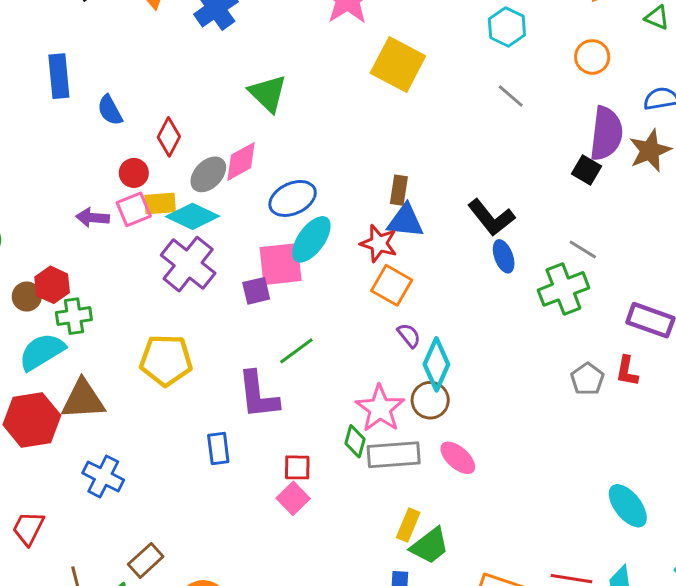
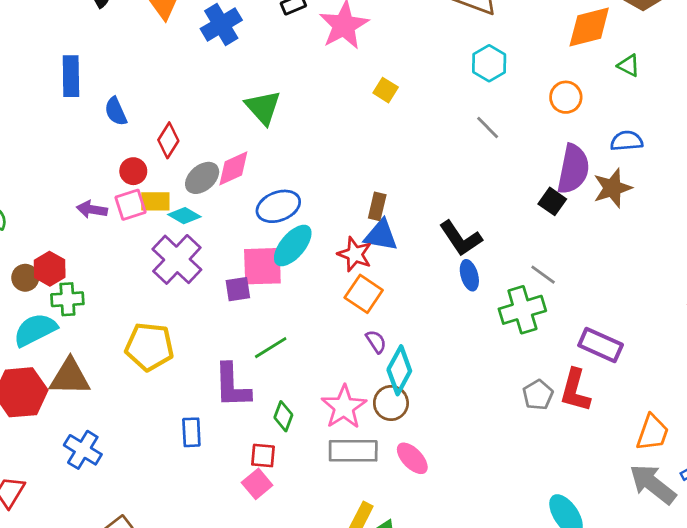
yellow square: (398, 65) -> (386, 90), size x0.5
cyan diamond: (192, 216) -> (184, 216), size x0.7
red L-shape: (627, 371) -> (575, 390), size x1.5
green diamond: (355, 441) -> (283, 416), moved

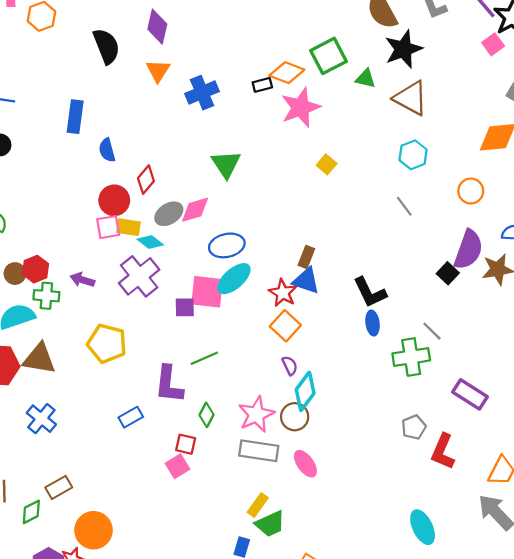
red circle: (133, 171) -> (114, 200), size x1.4
purple arrow: (92, 209) -> (82, 280), moved
red L-shape: (575, 390) -> (443, 452), moved
blue rectangle: (191, 432) -> (131, 417), turned 55

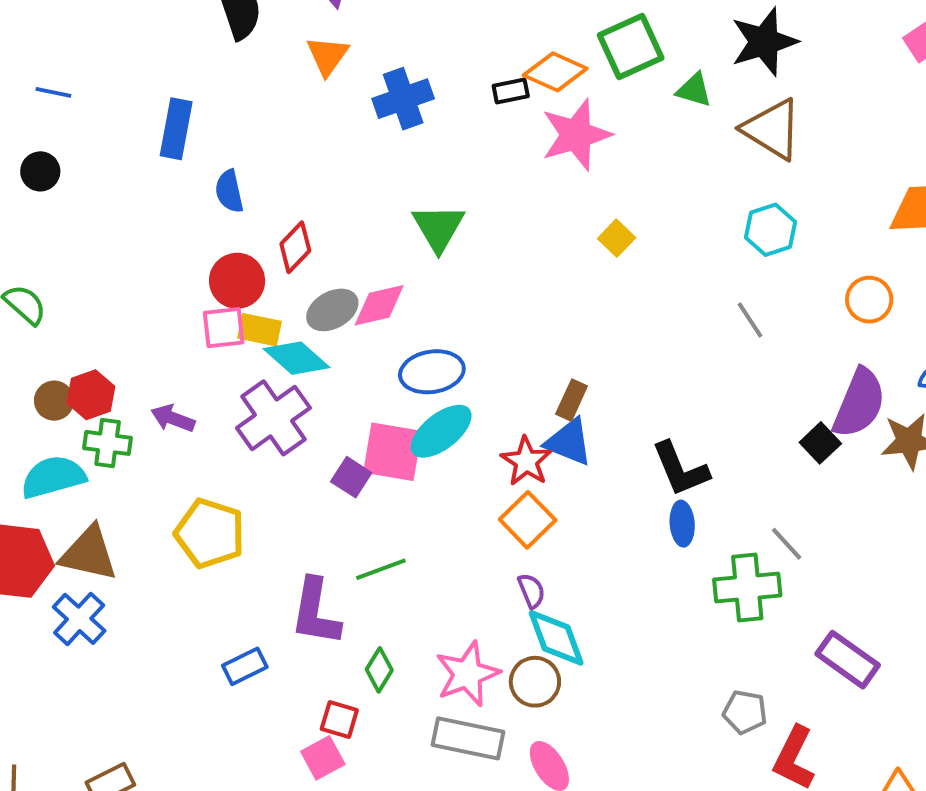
cyan diamond: (150, 242) -> (297, 358), size x1.4
purple square: (185, 307) -> (351, 477), turned 30
cyan diamond: (305, 391) -> (556, 638), turned -60
blue cross: (41, 419) -> (79, 619), moved
gray pentagon: (414, 427) -> (745, 712), turned 30

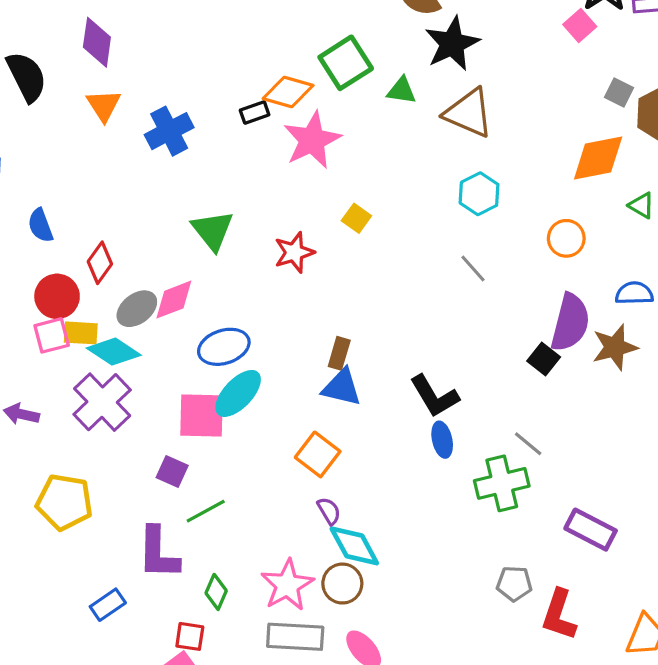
red star: (526, 461) -> (294, 252), moved, turned 30
purple square: (351, 477) -> (172, 472), moved

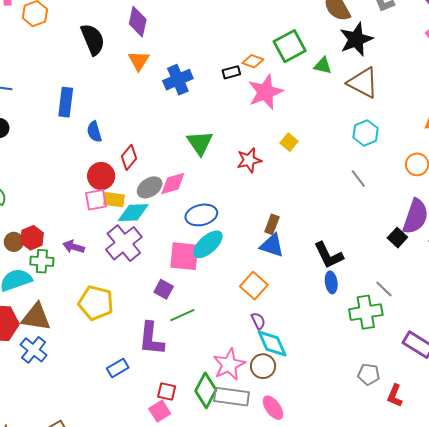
orange diamond: (288, 92) -> (253, 61), size x0.7
cyan diamond: (114, 352) -> (133, 213), turned -40
green diamond: (216, 592) -> (206, 390), moved, size x1.6
red L-shape: (559, 615) -> (395, 396), size x0.7

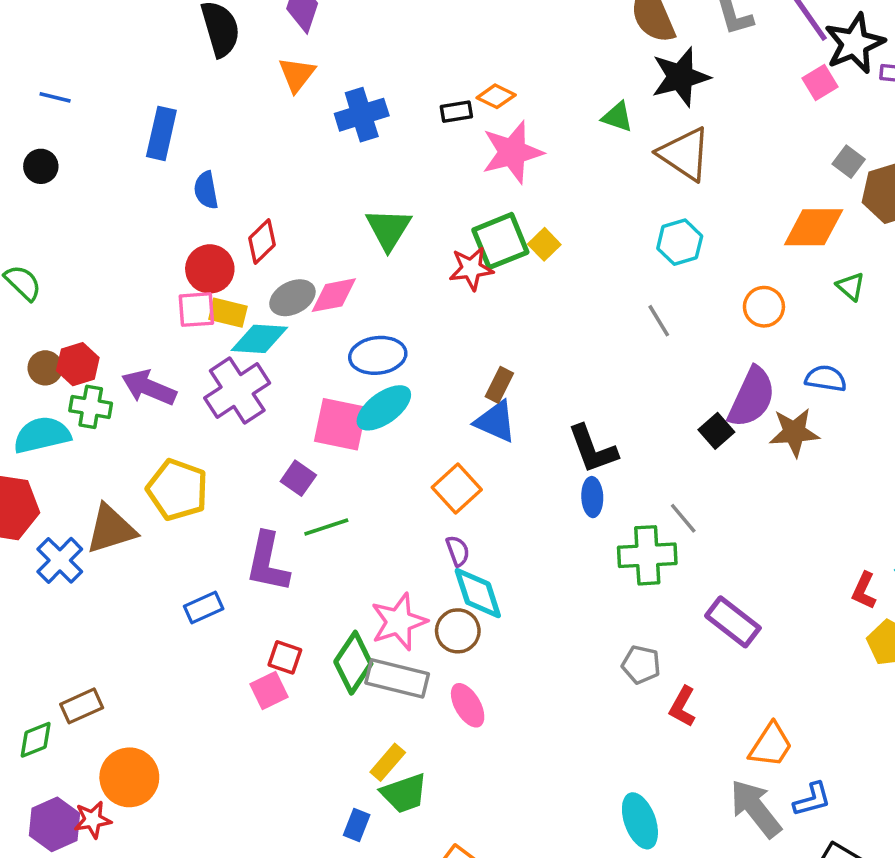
green square: (290, 46) -> (500, 241), moved
purple arrow: (74, 247) -> (149, 387), size x1.4
brown triangle: (36, 317) -> (111, 529), moved, turned -32

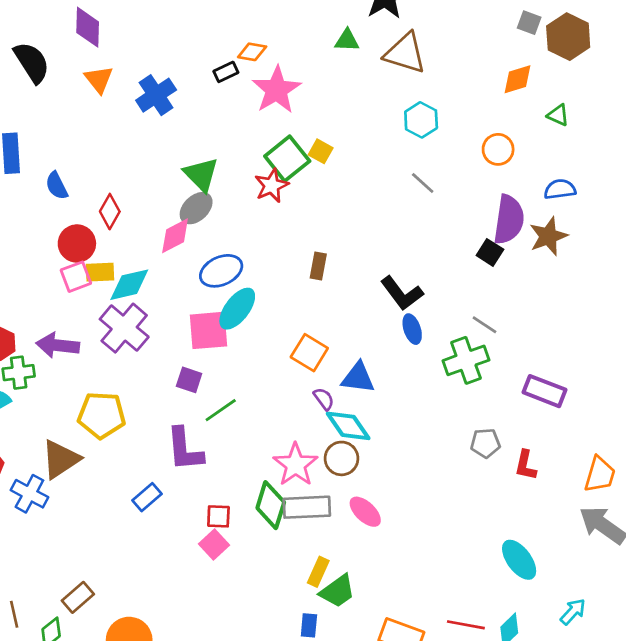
orange diamond: (814, 227) -> (517, 79), size x0.7
gray ellipse: (292, 298) -> (196, 208), moved
blue triangle: (496, 422) -> (358, 378), moved

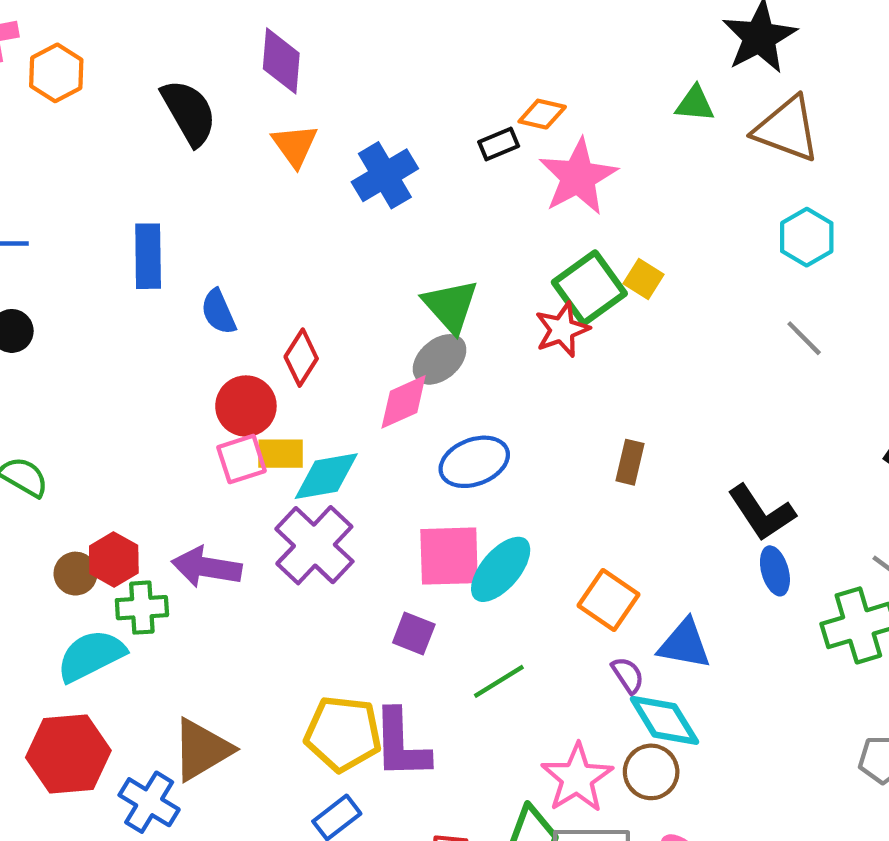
cyan ellipse: (237, 309) -> (501, 569), moved
green line: (221, 410) -> (499, 681), moved
yellow pentagon: (101, 415) -> (343, 734), moved

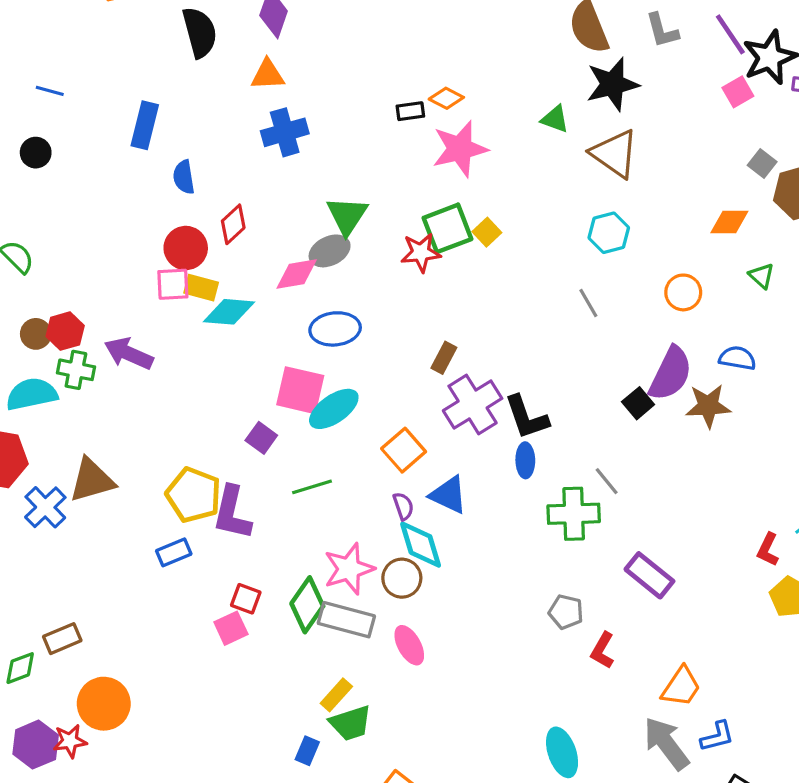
orange triangle: (295, 145) -> (268, 75), turned 48
blue cross: (385, 175) -> (285, 132), moved
purple cross: (314, 545) -> (473, 404), moved

